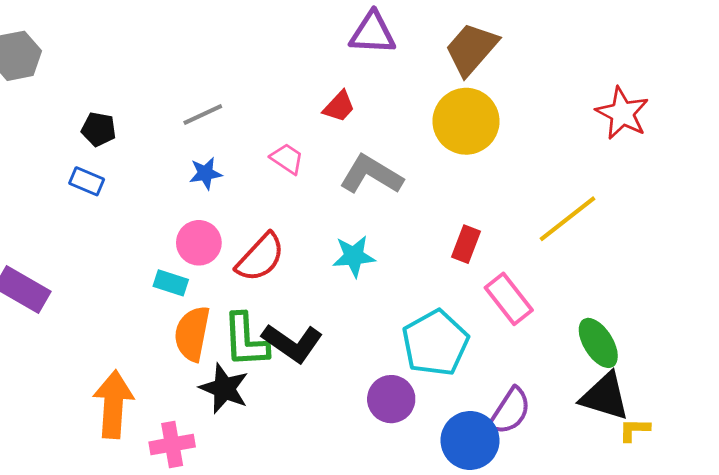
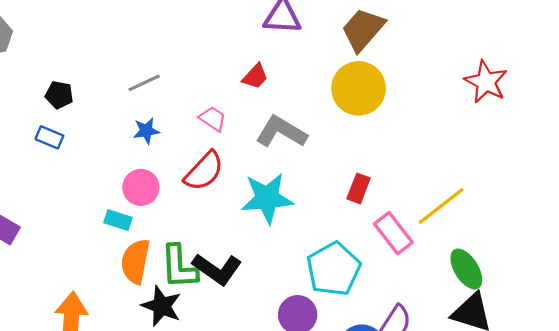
yellow line: (568, 219) -> (441, 206), moved
cyan star: (354, 256) -> (267, 198), size x1.5
red semicircle: (260, 257) -> (204, 171), moved

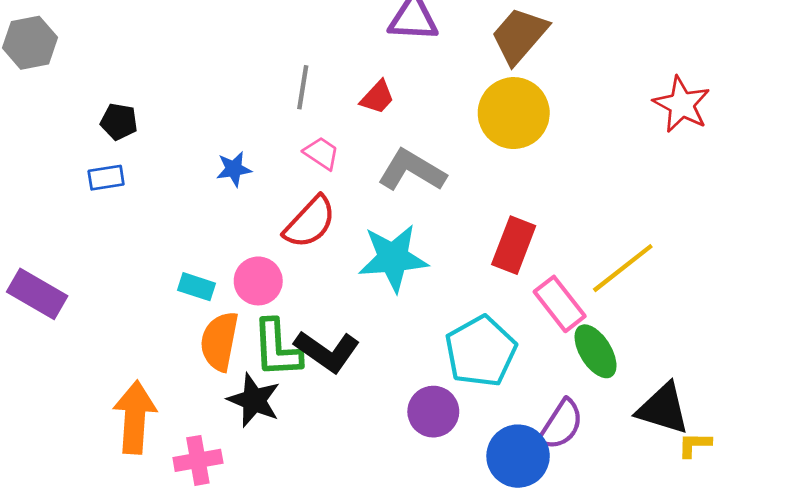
gray line: (144, 83) -> (303, 87), moved, turned -56
blue rectangle: (49, 137) -> (106, 178), turned -32
pink circle: (141, 187) -> (258, 281), moved
red rectangle: (359, 188) -> (514, 245), size x1.4
green ellipse: (466, 269) -> (596, 351), moved

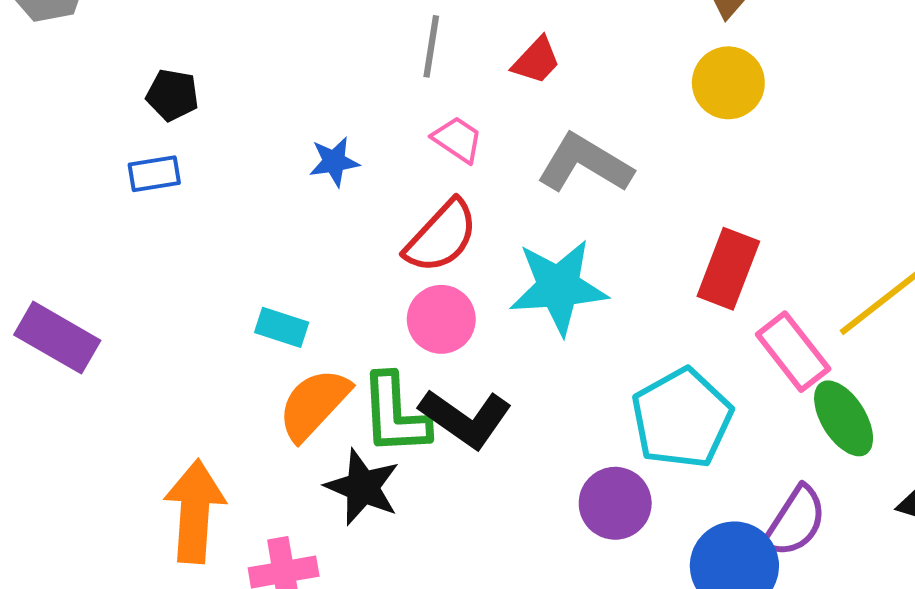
yellow circle: (514, 113) -> (728, 83), size x0.7
pink circle: (258, 281) -> (441, 319), moved
orange semicircle: (219, 341) -> (314, 404), turned 32

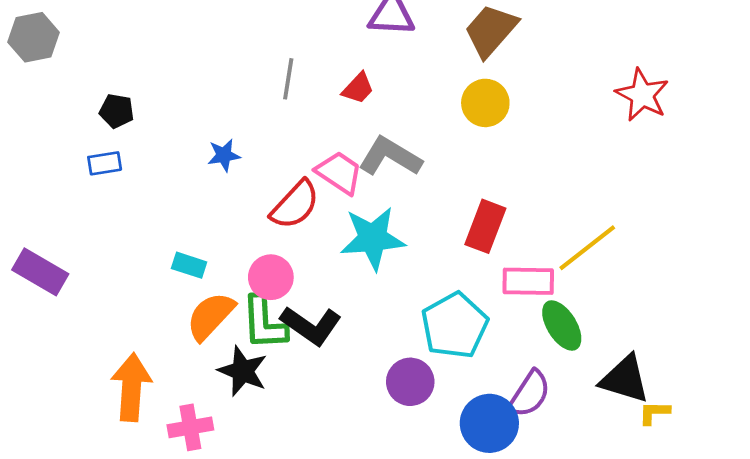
pink trapezoid: (457, 139) -> (339, 173), moved, size x1.4
pink circle: (441, 319) -> (271, 277), moved
pink rectangle: (793, 352) -> (528, 281), turned -51

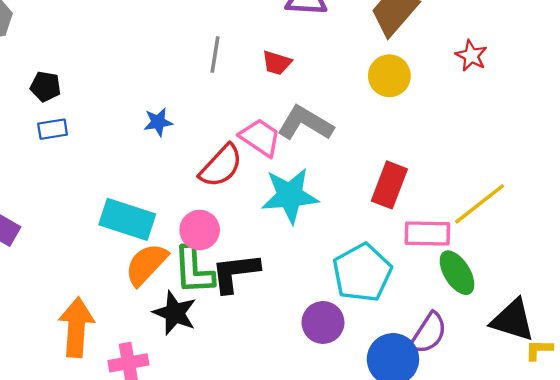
red trapezoid: (358, 88) -> (277, 63), turned 64
red star: (642, 95) -> (471, 56), moved, size x0.7
black pentagon: (117, 111) -> (45, 86), moved
cyan rectangle: (189, 265) -> (127, 219), size x1.8
black L-shape: (311, 325) -> (235, 273), turned 138

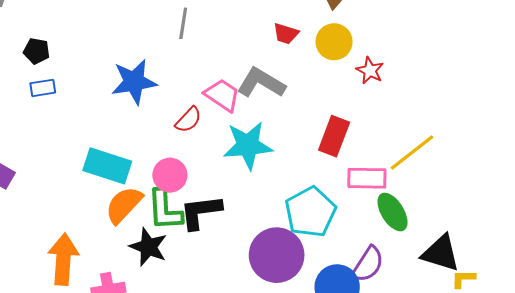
red star: (471, 56) -> (370, 70), moved
red trapezoid: (277, 63) -> (286, 34), moved
blue star: (158, 122) -> (134, 82), size x1.8
red semicircle: (221, 166) -> (188, 120), size x0.7
purple circle: (323, 322) -> (277, 255), size x1.5

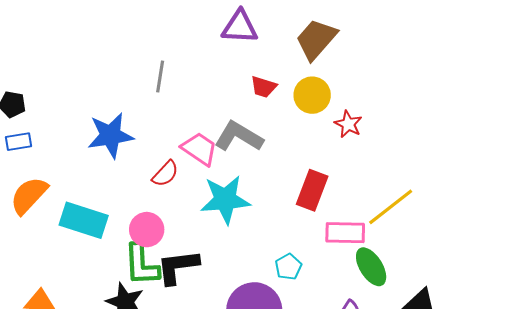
orange semicircle: (124, 205) -> (29, 195), moved
cyan pentagon: (310, 212) -> (288, 267), size x0.5

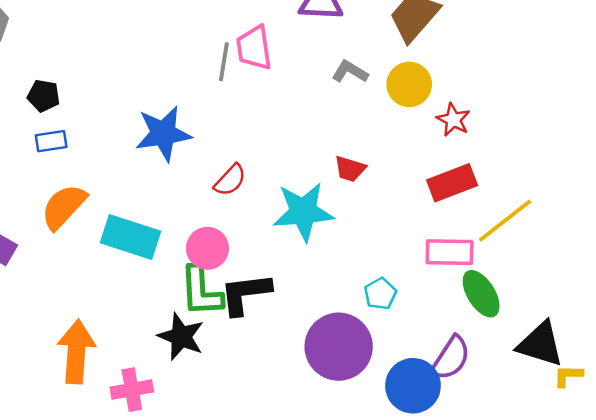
red trapezoid: (264, 87) -> (350, 169), moved
gray L-shape: (239, 136) -> (350, 72), moved, size x0.6
pink trapezoid: (199, 149) -> (254, 48), moved, turned -132
red rectangle: (312, 190) -> (452, 183), moved, turned 48

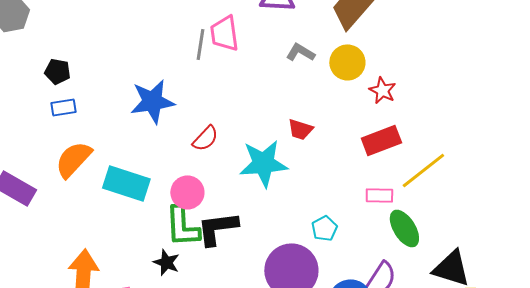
pink rectangle: (450, 252) -> (379, 195), size x0.7
black star: (181, 337) -> (166, 262), size x0.7

